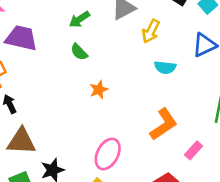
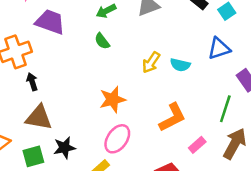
yellow arrow: (151, 31) -> (151, 62), moved
orange star: (99, 90) -> (113, 99), moved, size x1.5

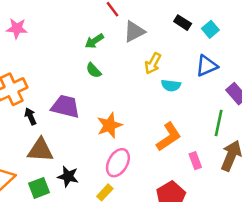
purple trapezoid: (50, 22) -> (65, 106), moved
yellow arrow: (151, 62) -> (153, 63), moved
pink rectangle: (197, 145) -> (195, 161), turned -63
black star: (64, 148) -> (68, 176), turned 30

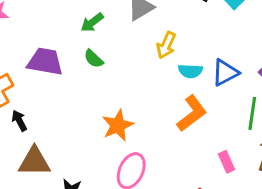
blue triangle: (207, 66) -> (225, 73), moved
purple trapezoid: (65, 106) -> (45, 62), moved
orange L-shape: (169, 137) -> (192, 113), moved

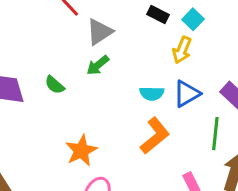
green arrow: (92, 22) -> (98, 65), moved
yellow arrow: (166, 45) -> (182, 50), moved

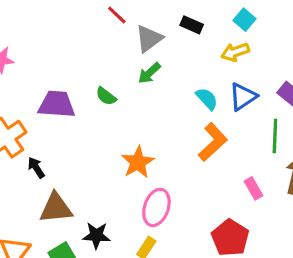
black rectangle: (158, 15) -> (192, 25), moved
yellow arrow: (182, 50) -> (235, 52), turned 52
cyan semicircle: (152, 93) -> (207, 99), turned -130

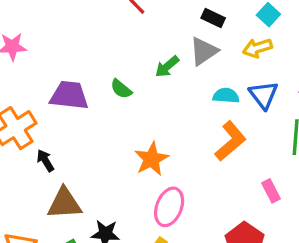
gray triangle: (149, 39) -> (204, 51), moved
blue triangle: (243, 97) -> (264, 95), turned -36
cyan semicircle: (207, 99) -> (226, 96), turned -45

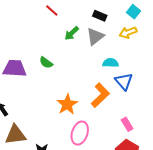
green arrow: (167, 67) -> (72, 33), moved
blue triangle: (264, 95) -> (124, 81), moved
orange L-shape: (230, 141) -> (100, 95), moved
pink rectangle: (271, 191) -> (127, 124), moved

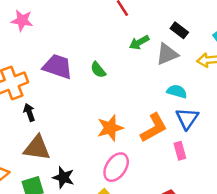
pink rectangle: (127, 124) -> (180, 151), moved

